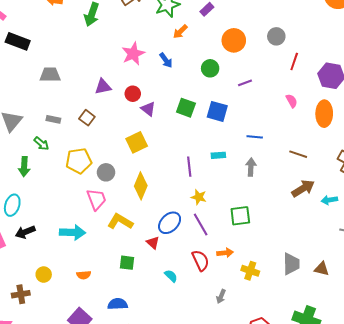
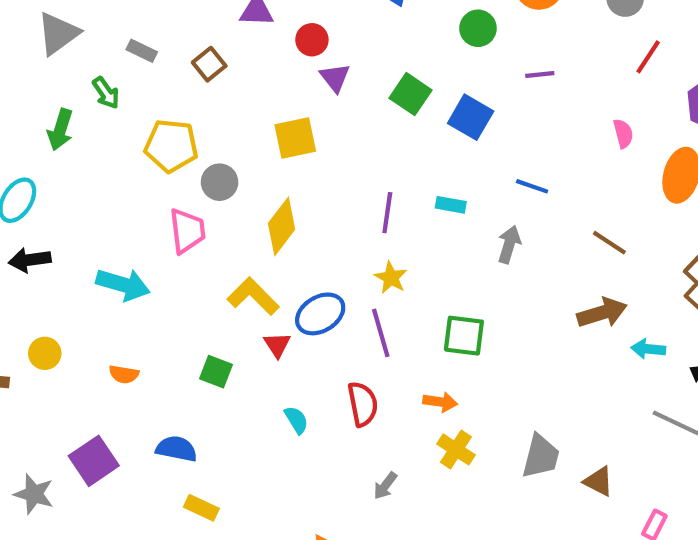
yellow L-shape: (120, 222) -> (253, 296), moved
orange arrow: (225, 253) -> (440, 402), moved

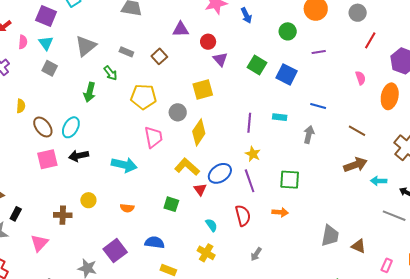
gray circle: (220, 182) -> (178, 112), moved
yellow cross: (456, 449) -> (206, 253), moved

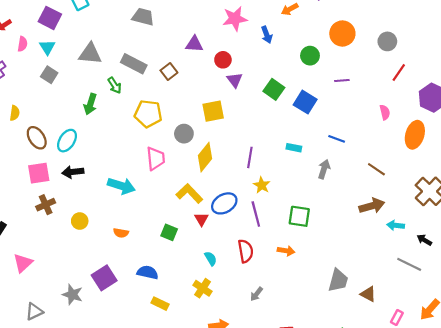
gray triangle: (86, 46) -> (90, 54), turned 40
gray rectangle: (126, 52) -> (134, 64), size x1.6
purple line: (249, 123) -> (250, 157), moved
brown cross: (63, 215) -> (46, 205), moved, turned -30

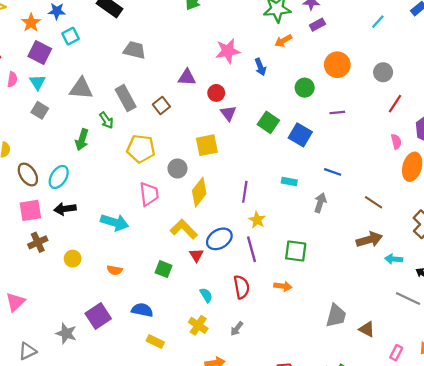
gray rectangle: (134, 64) -> (126, 98), turned 35
pink semicircle: (385, 112) -> (396, 142), moved
gray arrow: (256, 294) -> (237, 329), moved

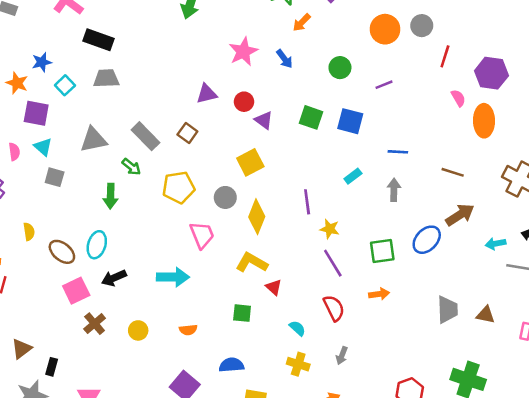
gray trapezoid: (134, 50) -> (106, 78), moved
orange circle: (337, 65) -> (385, 29), moved
cyan rectangle: (289, 181) -> (353, 176), turned -32
blue ellipse: (219, 239) -> (427, 240), moved
cyan arrow: (394, 259) -> (496, 244), moved

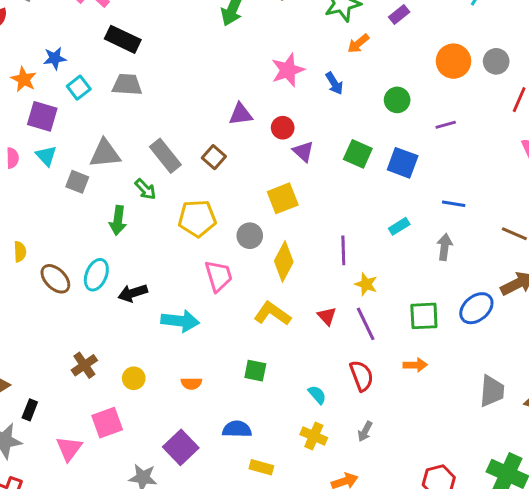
gray square: (55, 177) -> (77, 182), moved
black arrow: (114, 278) -> (133, 293), moved
red triangle: (274, 287) -> (327, 316), moved
pink square: (76, 291) -> (107, 423), moved

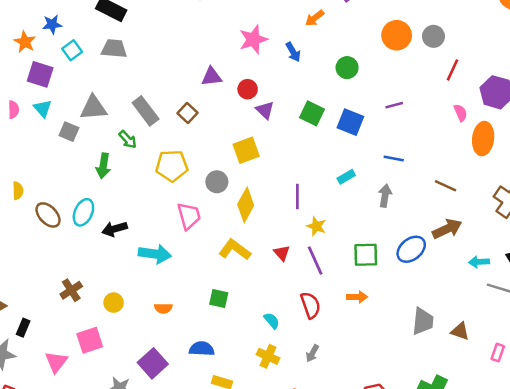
purple line: (446, 125) -> (394, 105), moved

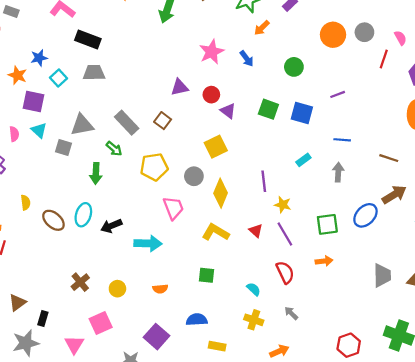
pink semicircle: (461, 113) -> (400, 38), moved
gray arrow: (312, 353) -> (291, 313), turned 112

